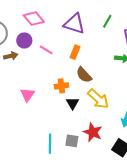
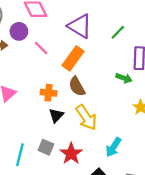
orange rectangle: (75, 52) -> (73, 58), size x1.5
gray square: (72, 141) -> (46, 147), moved

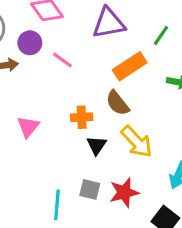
purple triangle: (80, 26) -> (109, 23), turned -32
green line: (118, 32) -> (161, 35), moved
orange rectangle: (73, 58) -> (130, 66), moved, turned 30
red star: (71, 154) -> (124, 192), turned 30

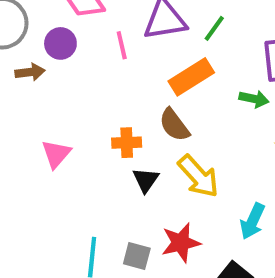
green line: (161, 35) -> (214, 28), moved
pink line: (62, 60) -> (122, 45), moved, turned 40
gray square: (90, 189) -> (137, 256), moved

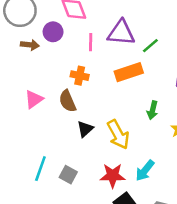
green arrow: (254, 99) -> (152, 110), moved, turned 78
brown semicircle: (174, 125) -> (68, 101), moved
orange cross: (127, 143) -> (80, 76), moved
red star: (181, 243) -> (113, 176), moved

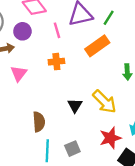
pink triangle: (34, 99) -> (19, 73), moved
brown semicircle: (68, 101) -> (39, 122), moved, turned -144
gray square: (68, 175) -> (72, 149), turned -35

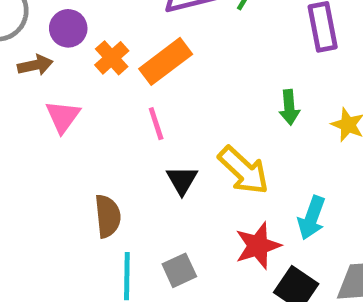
pink line: (57, 30) -> (156, 124), moved
orange rectangle: (97, 46) -> (166, 61), moved
orange cross: (56, 62) -> (112, 58), moved, turned -35

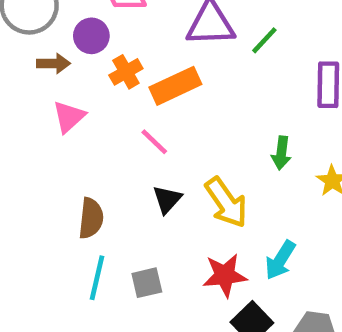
pink line: (156, 124) -> (154, 142), turned -40

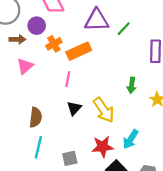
pink line: (154, 142) -> (68, 79), turned 56
gray square: (147, 283) -> (70, 158), moved

